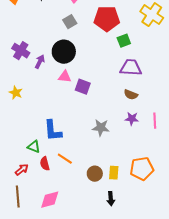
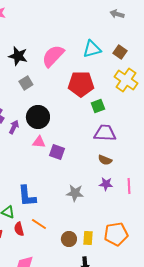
gray square: (70, 22) -> (26, 83), moved

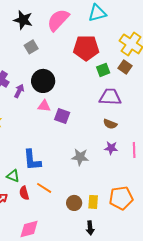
brown square: (120, 52) -> (125, 67), moved

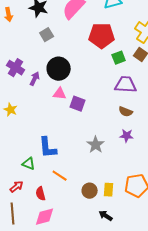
gray star: (80, 157) -> (96, 145), turned 30
red semicircle: (24, 193) -> (41, 194), moved
black arrow: (90, 228) -> (106, 216), turned 128

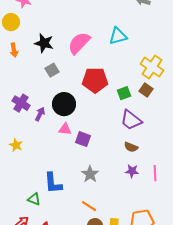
red pentagon: (102, 36) -> (95, 80), moved
purple trapezoid: (126, 85) -> (131, 120), turned -145
gray star: (96, 145) -> (90, 174), moved
orange line: (60, 176) -> (89, 206), moved

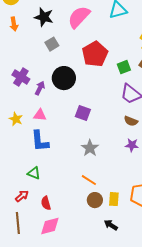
red pentagon: (95, 80) -> (95, 54), turned -30
pink triangle: (65, 129) -> (40, 115), moved
blue L-shape: (53, 183) -> (40, 141), moved

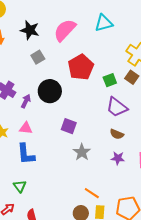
gray star: (90, 148) -> (82, 152), moved
green triangle: (34, 173) -> (20, 186), turned 32
orange line: (89, 180) -> (92, 193), moved

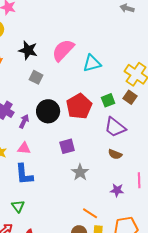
cyan triangle: (104, 23) -> (92, 63), moved
gray square: (38, 57) -> (36, 77), turned -32
red pentagon: (81, 67) -> (79, 106), moved
purple square: (69, 126) -> (67, 146), turned -35
purple star: (118, 158) -> (117, 190), moved

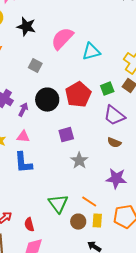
black star: (28, 50) -> (26, 27), moved
purple star: (117, 190) -> (116, 179), size x1.5
green triangle: (18, 206) -> (58, 204), moved, size x1.5

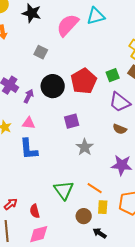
cyan triangle: (91, 52) -> (96, 16), moved
brown circle: (78, 222) -> (84, 216), moved

